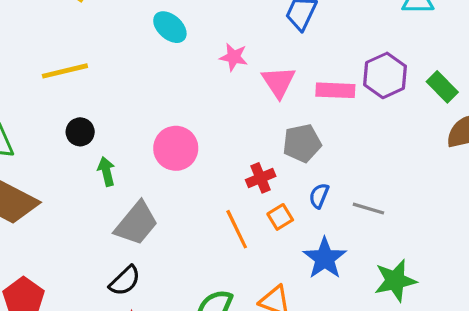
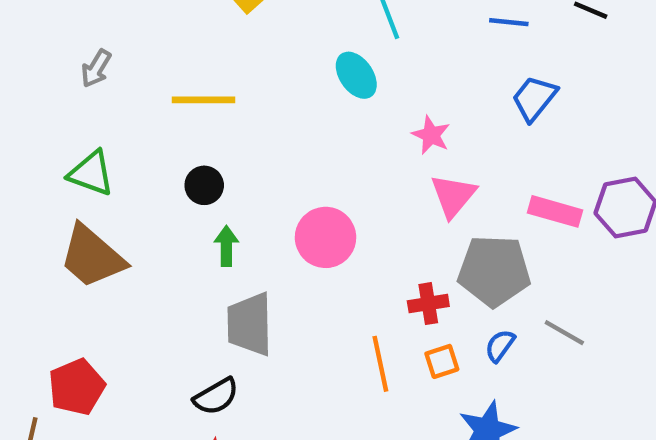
pink triangle: (279, 82) -> (453, 196), moved
gray pentagon: (302, 143) -> (494, 271), size x1.4
gray line: (368, 209) -> (564, 333), moved
gray trapezoid: (136, 223) -> (249, 324), turned 126

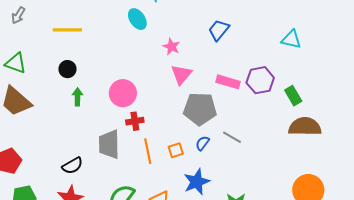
red cross: (428, 304) -> (135, 121), moved
gray trapezoid: (249, 324) -> (109, 144), moved

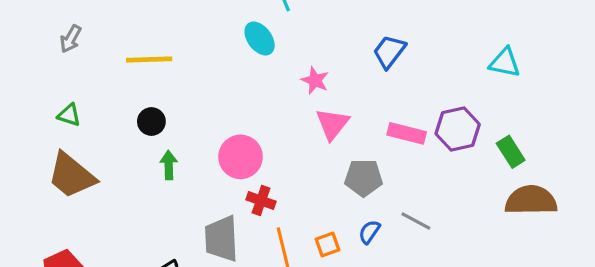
green triangle: (16, 63) -> (69, 115), size x0.7
gray pentagon: (200, 109) -> (364, 178), size x0.7
red cross: (135, 121) -> (261, 201), turned 30

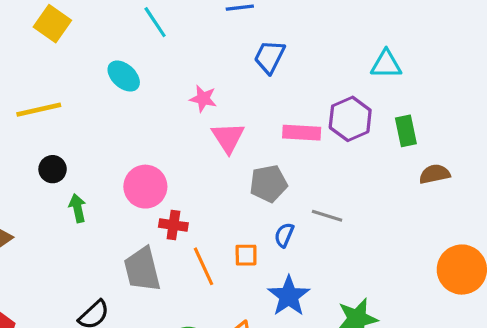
cyan ellipse: (260, 38) -> (124, 76), moved
cyan triangle: (505, 63) -> (386, 64), moved
green rectangle: (511, 152) -> (406, 131), turned 32
brown semicircle: (531, 200) -> (435, 174), size x0.6
orange square: (328, 245) -> (246, 255), turned 30

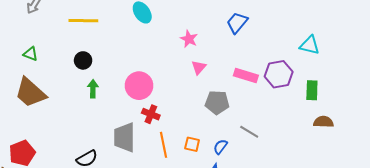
pink triangle: (228, 138) -> (199, 67), size x0.7
blue semicircle: (284, 235) -> (220, 147), moved

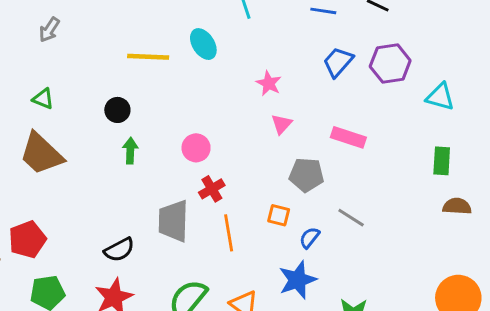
yellow line: (83, 21) -> (148, 57), moved
purple hexagon: (279, 74) -> (390, 64), moved
pink circle: (139, 86) -> (196, 148), size x0.7
red cross: (151, 114) -> (212, 189), turned 36
orange square: (192, 144) -> (279, 215), moved

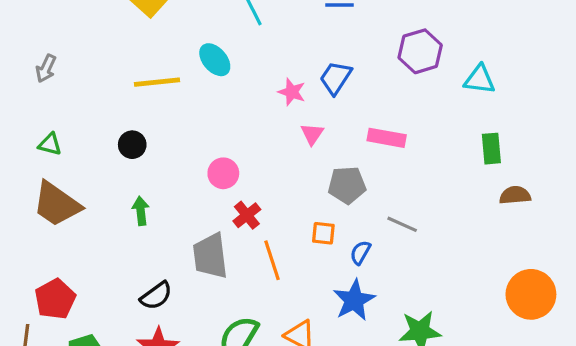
blue trapezoid: (338, 62) -> (336, 78), moved
green arrow: (130, 151) -> (141, 211), moved

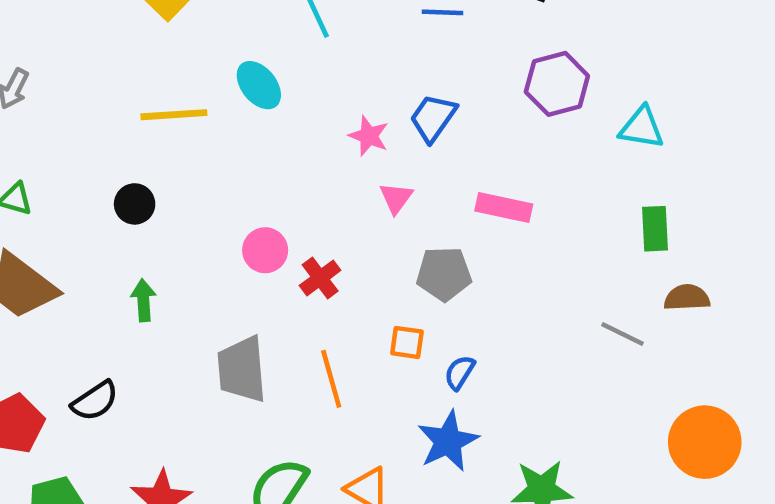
red cross: (247, 215) -> (320, 278), moved
gray line: (402, 224) -> (623, 334), moved
black semicircle: (156, 296) -> (95, 401), moved

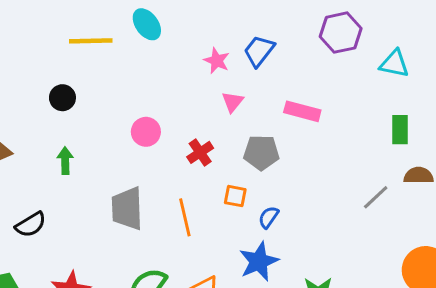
red cross: (320, 278) -> (200, 152), moved
gray line: (623, 334) -> (376, 197), turned -72

